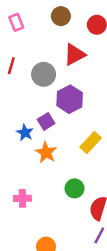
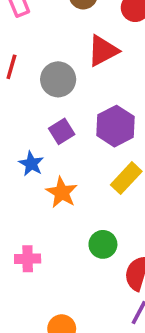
purple hexagon: (70, 99) -> (115, 126), moved
purple square: (46, 121) -> (62, 131), moved

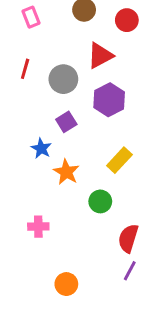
purple hexagon: (115, 126) -> (109, 100), moved
green circle: (103, 244) -> (100, 201), moved

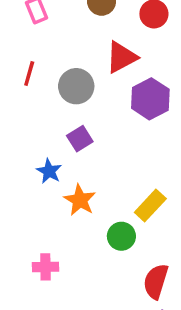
purple hexagon: (109, 100) -> (150, 99), moved
yellow rectangle: (119, 160) -> (150, 205), moved

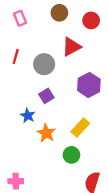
purple hexagon: (150, 99) -> (89, 85), moved
yellow rectangle: (150, 205) -> (80, 128), moved
pink cross: (45, 267) -> (16, 181), moved

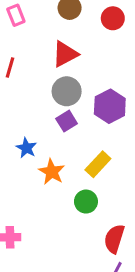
red triangle: (71, 47) -> (65, 54), moved
gray circle: (44, 64) -> (67, 91), moved
purple square: (46, 96) -> (67, 121), moved

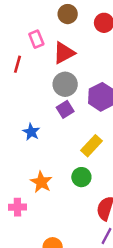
pink rectangle: (16, 15) -> (36, 39), moved
orange star: (52, 172) -> (41, 182), moved

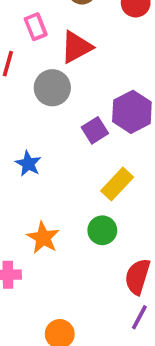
gray circle: (65, 84) -> (52, 88), moved
purple square: (65, 109) -> (95, 130), moved

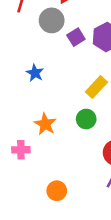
purple square: (95, 130) -> (76, 37), moved

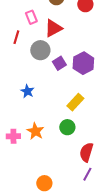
pink cross: (21, 150) -> (13, 136), moved

